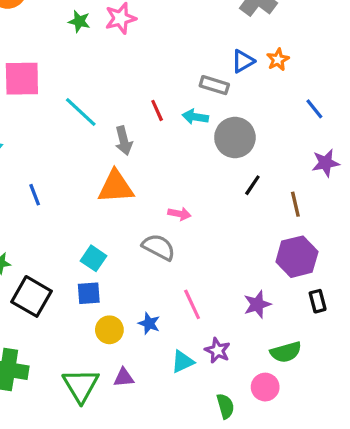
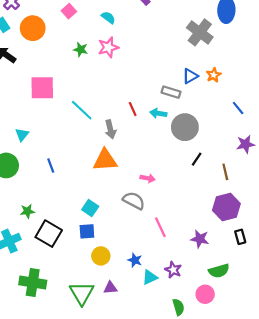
pink line: (192, 304) -> (160, 227), moved
purple star: (257, 304) -> (200, 239), turned 30
blue star: (149, 323) -> (135, 260), moved

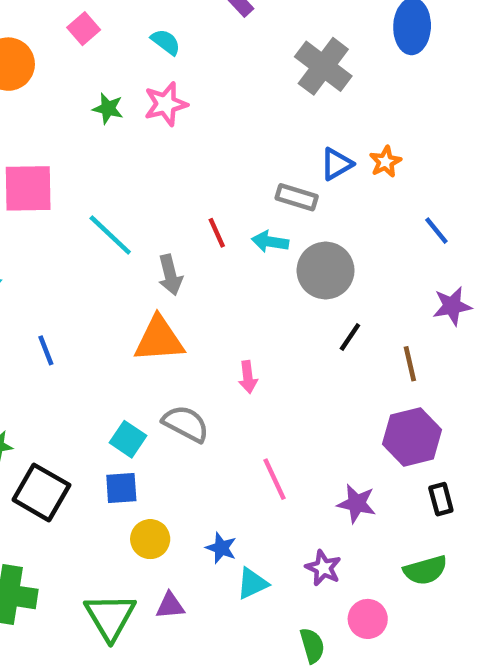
gray cross: (200, 32) -> (323, 66), moved
pink arrow: (148, 178) -> (248, 377), turned 72
gray semicircle: (134, 201) -> (186, 424), moved
purple star: (173, 270) -> (323, 568), moved
green semicircle: (219, 271) -> (425, 570), moved

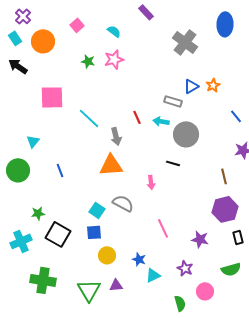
black line: (350, 337) -> (173, 163), moved, turned 72

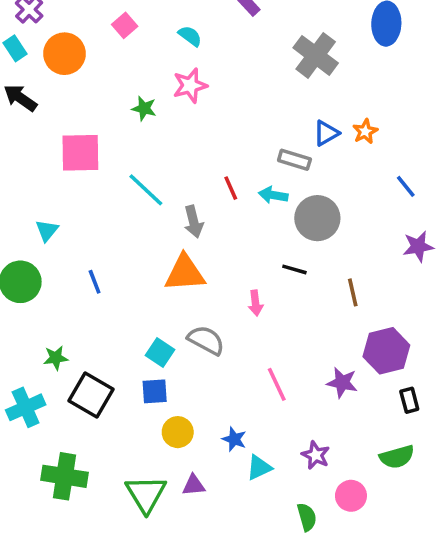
green star: (88, 61) -> (144, 108), moved
brown line: (224, 176) -> (353, 292), moved
purple star: (200, 239) -> (342, 383), moved

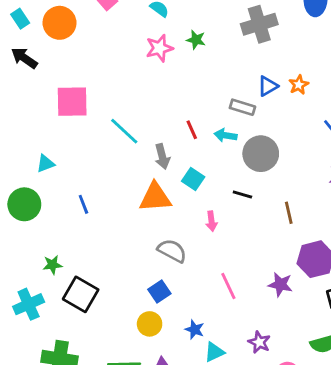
gray cross: (316, 55) -> (259, 24), turned 36
green star: (144, 108) -> (196, 40), moved
cyan triangle: (47, 231) -> (45, 164), turned 30
cyan square: (160, 353) -> (193, 179), moved
blue square: (155, 391) -> (159, 292), moved, turned -30

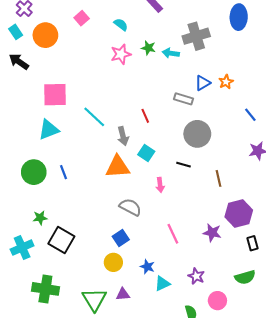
cyan arrow: (226, 135) -> (171, 53), moved
cyan triangle: (45, 164) -> (49, 130), moved, size x1.5
green circle: (24, 204) -> (34, 172), moved

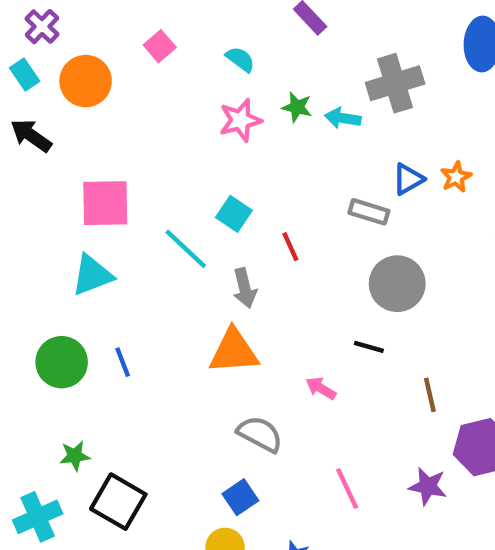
cyan square: (146, 153) -> (234, 214), moved
brown line: (219, 178) -> (430, 395), moved
pink arrow: (160, 185) -> (321, 388), turned 128

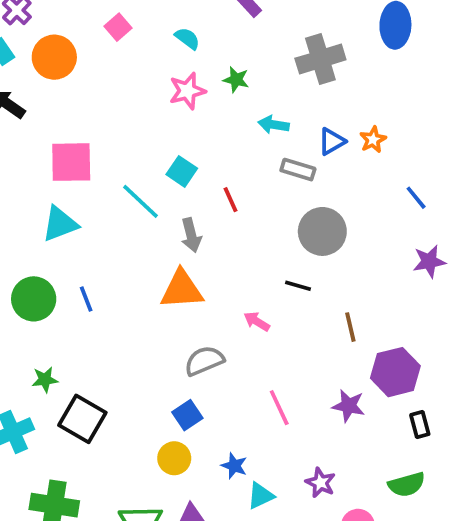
cyan arrow: (343, 118) -> (274, 125), moved
gray semicircle: (260, 434) -> (204, 361), turned -51

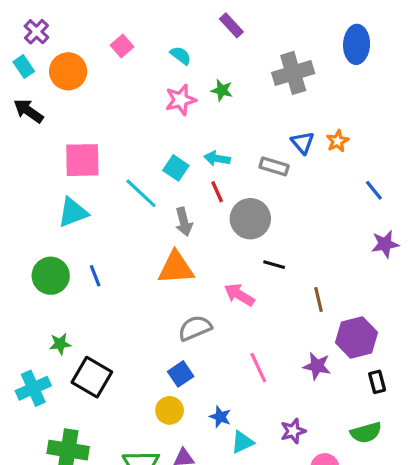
cyan arrow: (274, 125) -> (217, 158), moved
blue triangle: (332, 141) -> (303, 143), turned -40
gray circle: (322, 231) -> (250, 219), moved
pink arrow: (257, 321) -> (239, 295), size x1.4
purple star: (320, 483) -> (293, 431), turned 30

